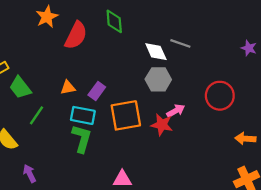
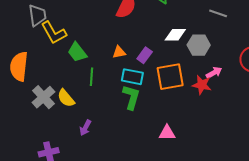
white diamond: (156, 52) -> (175, 35), moved, turned -65
green line: (36, 115) -> (91, 77), turned -30
purple arrow: (30, 173) -> (85, 128), turned -126

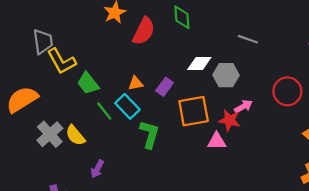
orange semicircle: (19, 66) -> (22, 99), turned 52
green line: (91, 77) -> (104, 111), turned -42
cyan rectangle: (132, 77) -> (127, 106), moved, turned 35
pink triangle: (167, 133) -> (217, 141), moved

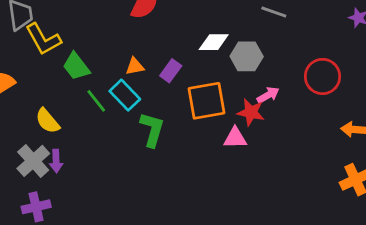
gray cross: (50, 134) -> (33, 161), moved
yellow semicircle: (75, 135) -> (48, 121), moved
purple arrow: (97, 169) -> (56, 161), moved, turned -30

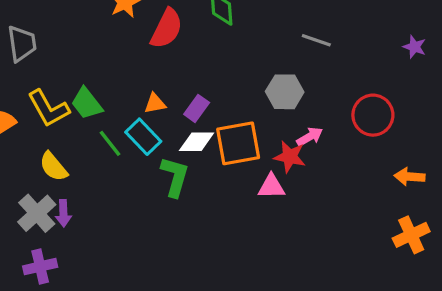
yellow L-shape: (43, 39) -> (48, 108), moved
white diamond: (214, 42) -> (197, 142), moved

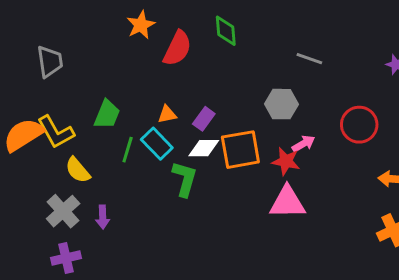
green trapezoid: (87, 103) -> (107, 114), turned -120
yellow L-shape: (48, 108) -> (56, 132), moved
green line: (110, 143) -> (128, 150), turned 55
pink triangle: (271, 187) -> (287, 202), moved, size x1.5
purple arrow: (63, 213) -> (103, 217), moved

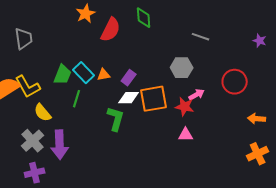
cyan rectangle: (157, 144) -> (84, 73), moved
pink triangle: (287, 202) -> (186, 135), size x0.6
purple arrow: (103, 217) -> (60, 145), size x1.8

